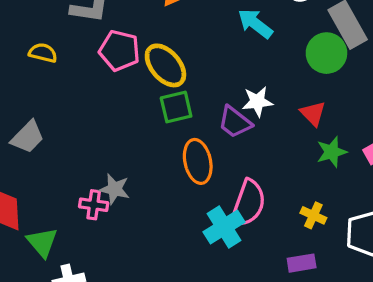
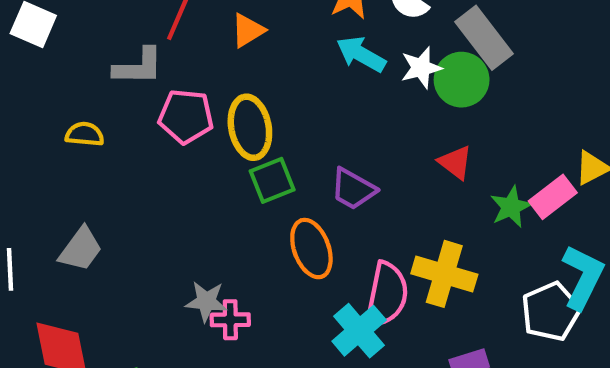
yellow ellipse: (165, 65) -> (250, 127), turned 39
white star: (257, 102) -> (421, 68), moved
green star: (332, 152) -> (511, 207), moved
pink cross: (94, 205) -> (230, 320), moved
yellow cross: (313, 215) -> (444, 274), moved, size x1.8

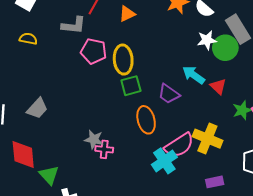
cyan arrow: (361, 54) -> (194, 75), moved
yellow semicircle: (85, 134) -> (28, 39), moved
pink semicircle: (387, 295) -> (179, 145), turned 40

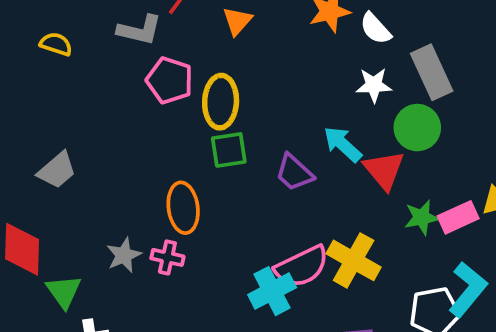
orange triangle: (127, 14) -> (237, 21), turned -30
green circle: (225, 48) -> (417, 128), moved
red triangle: (218, 86) -> (384, 170), size x1.4
orange ellipse: (146, 120) -> (183, 208), moved
gray star: (94, 139) -> (124, 255), moved, turned 30

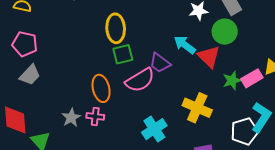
pink pentagon: (170, 80) -> (25, 44), moved
pink semicircle: (302, 266) -> (140, 80), moved

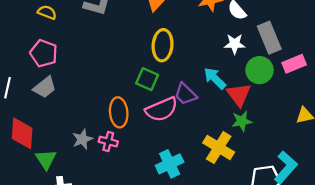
yellow ellipse: (116, 28) -> (163, 45), moved
green square: (123, 54) -> (147, 79), turned 30
pink rectangle: (252, 78) -> (294, 64), moved
green star: (232, 80) -> (242, 121), moved

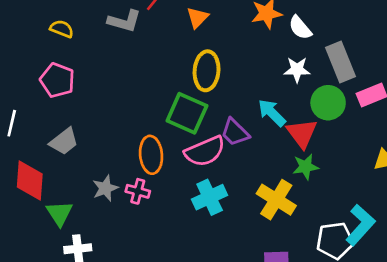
green square: (147, 79) -> (187, 113), size x1.4
gray trapezoid: (45, 87) -> (64, 141), moved
cyan cross: (170, 164) -> (210, 197), moved

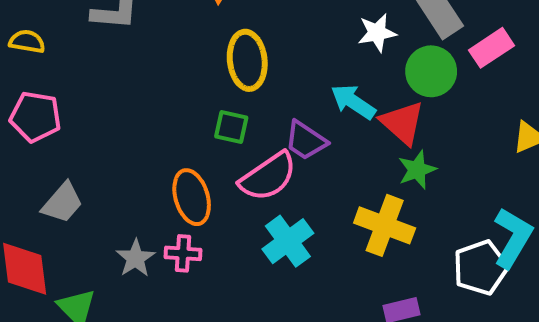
green square: (187, 113) -> (231, 127), size x0.6

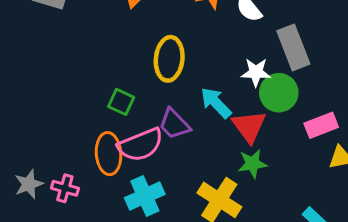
white star: (377, 33) -> (256, 72), moved
pink rectangle: (491, 48) -> (321, 125), moved
yellow ellipse: (247, 60) -> (169, 59), moved
orange ellipse: (192, 197) -> (109, 154), moved

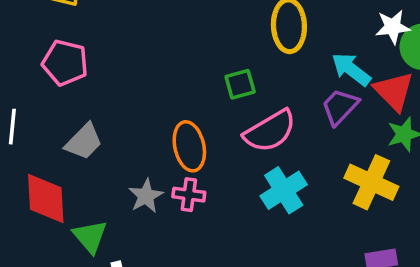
green square: (121, 102) -> (240, 84), turned -32
purple trapezoid: (174, 124) -> (340, 107), moved, turned 96
orange ellipse: (109, 154) -> (189, 146), moved

